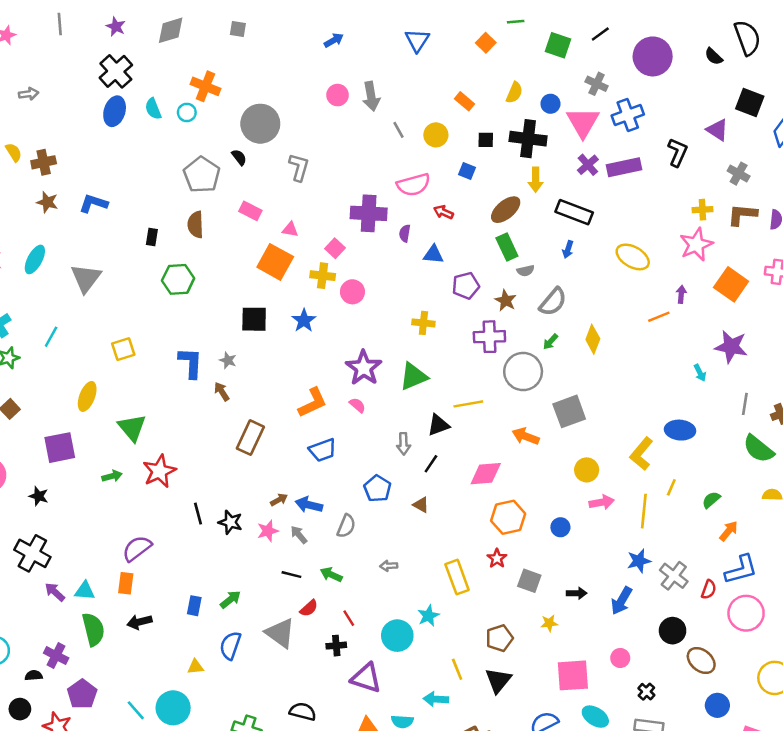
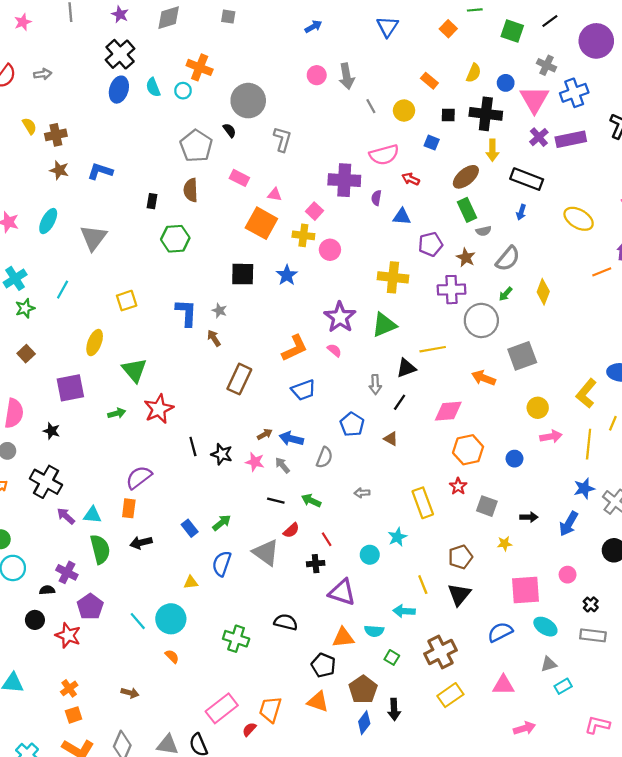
yellow cross: (423, 323) -> (393, 277), size x1.5
pink star: (268, 531) -> (255, 462), turned 30
blue rectangle: (194, 606) -> (190, 528), turned -49
cyan circle: (397, 636) -> (370, 555), size x0.7

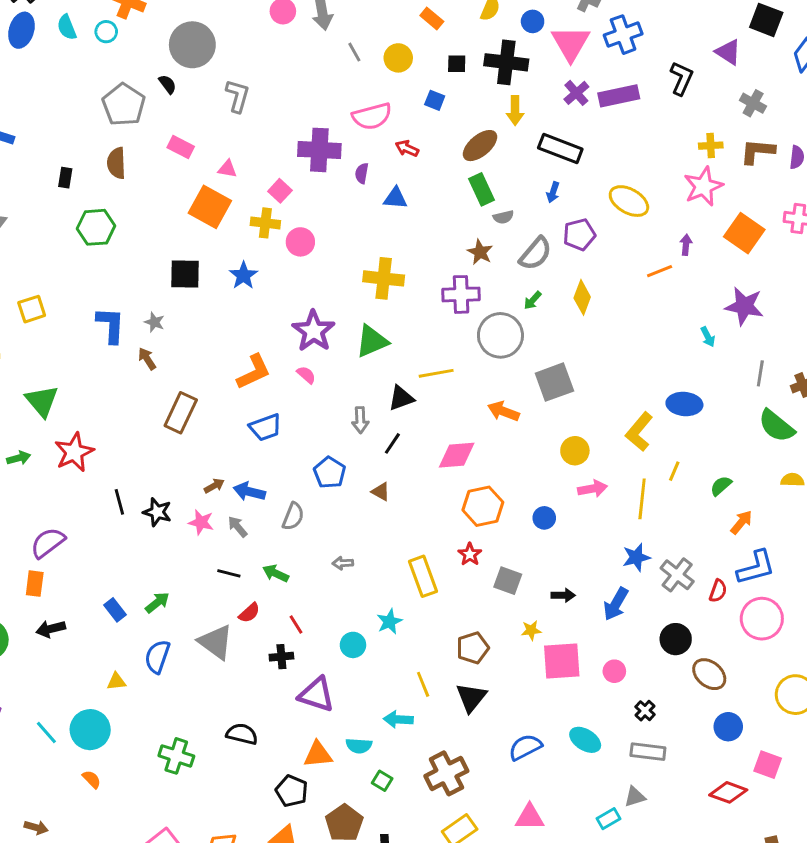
purple pentagon: (431, 244) -> (579, 235), moved
pink square: (526, 590) -> (562, 661), moved
gray triangle: (549, 664) -> (635, 797), moved

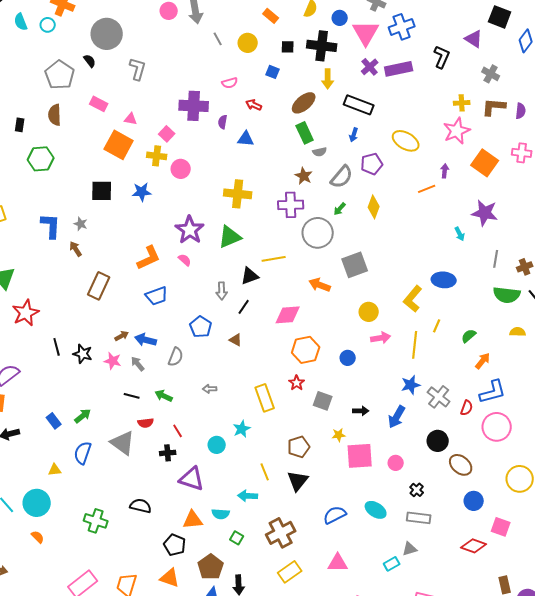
pink semicircle: (372, 116) -> (230, 83), size x0.6
blue star: (243, 275) -> (142, 192), turned 30
green semicircle: (776, 426) -> (507, 295), turned -32
red semicircle: (249, 613) -> (146, 423), turned 35

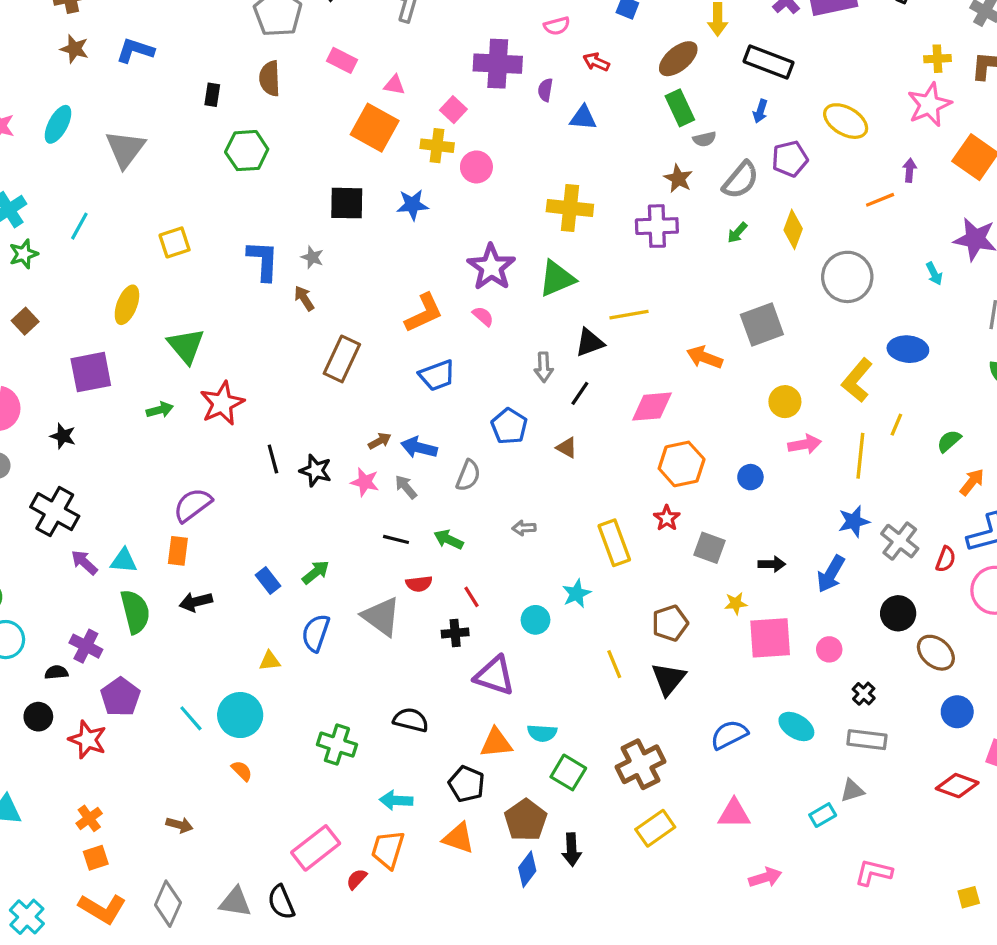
gray circle: (318, 233) -> (847, 277), moved
cyan arrow: (248, 496) -> (396, 800), moved
green square: (237, 538) -> (568, 772), size x1.5

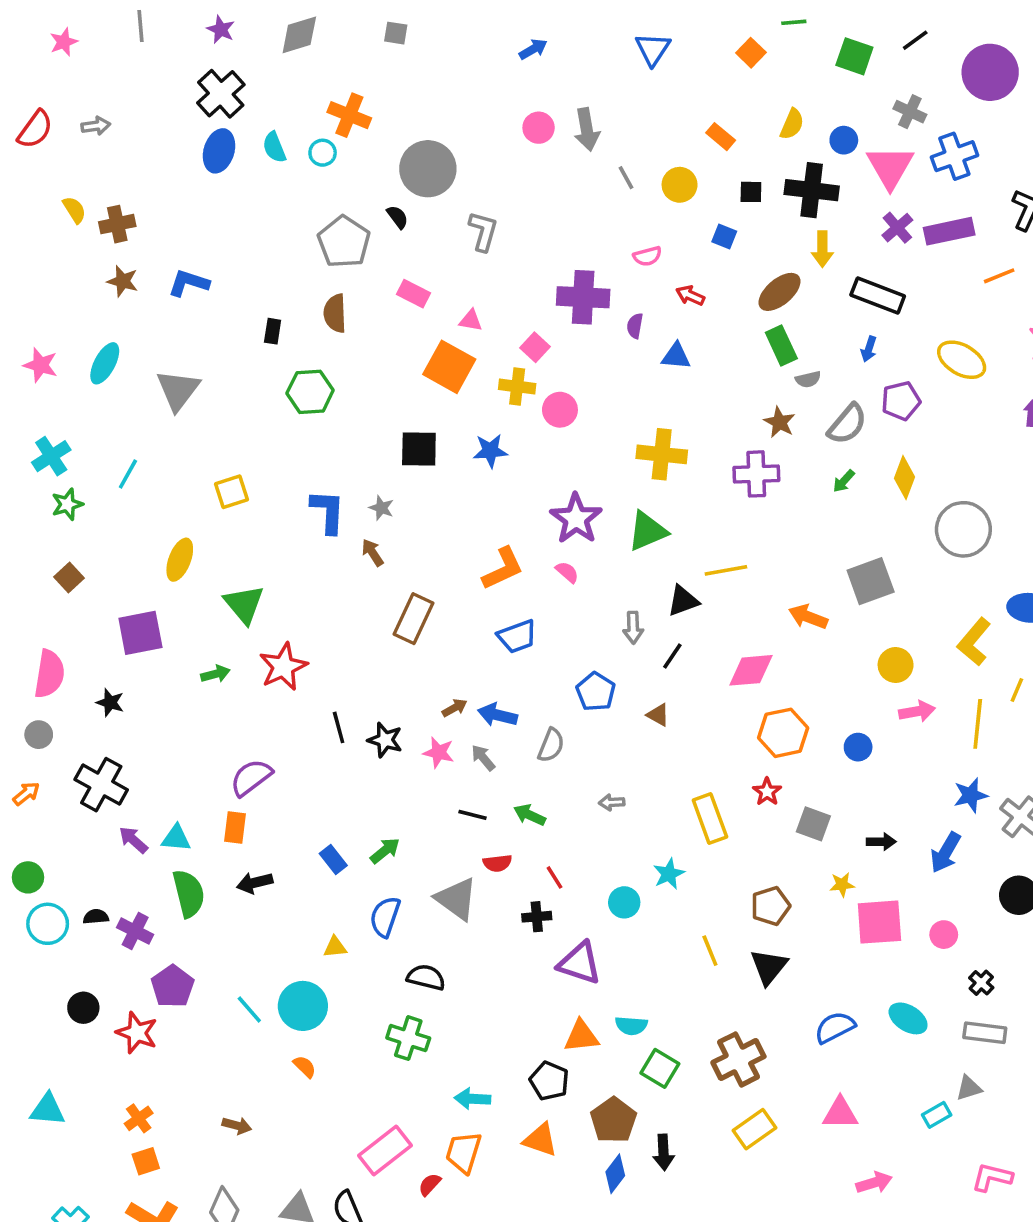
orange line: (880, 200) -> (999, 276), moved
black semicircle: (56, 672) -> (96, 917), moved
black semicircle: (411, 720) -> (426, 977), moved

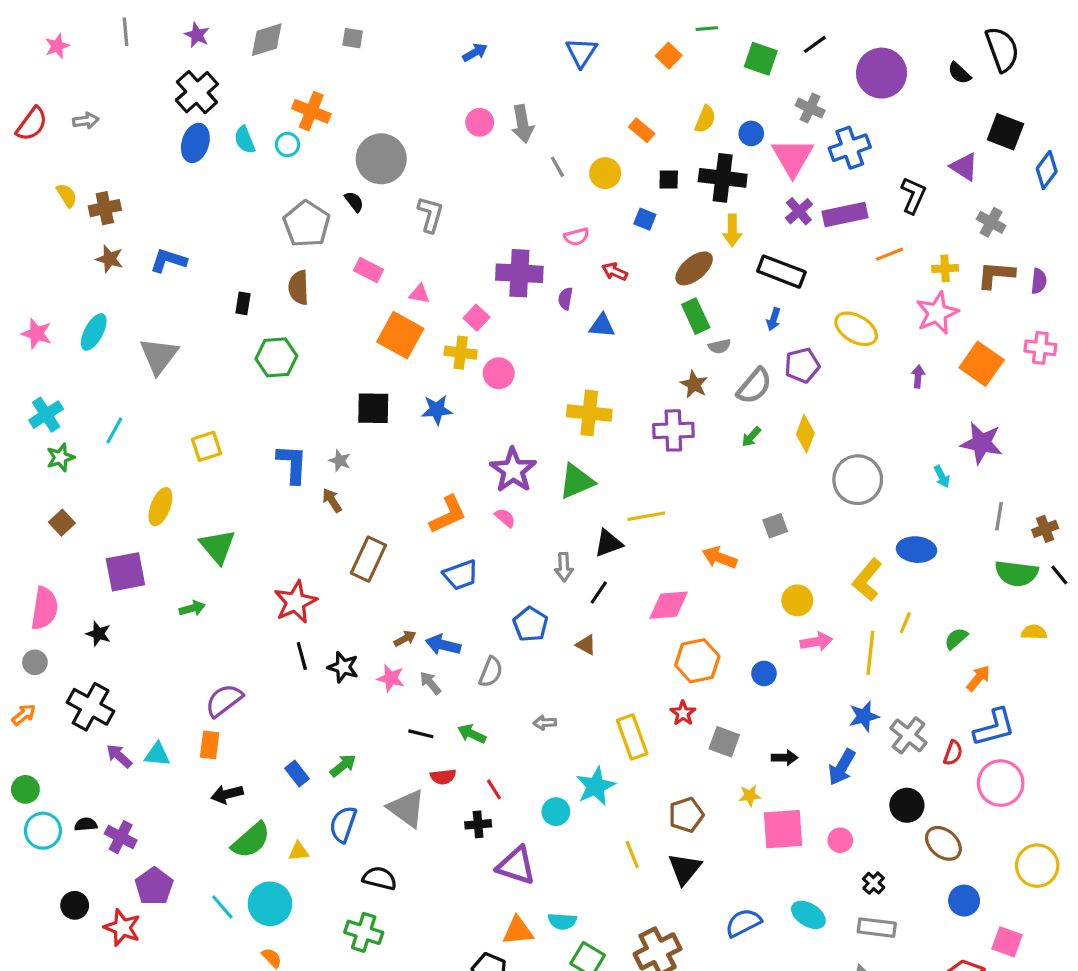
gray square: (871, 581) -> (775, 526), size x0.6
red star: (283, 667) -> (295, 602), moved
cyan star: (669, 874) -> (596, 786), size x1.4
green semicircle: (189, 893) -> (251, 840), moved, turned 63

